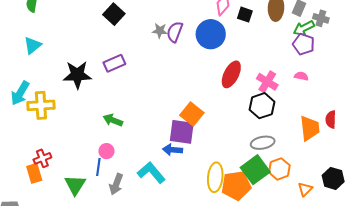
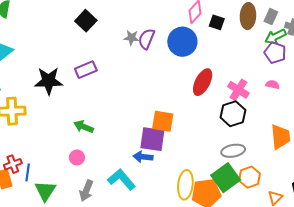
orange square: (192, 114) -> (163, 121), turned -30
blue line: (98, 167) -> (28, 172), moved

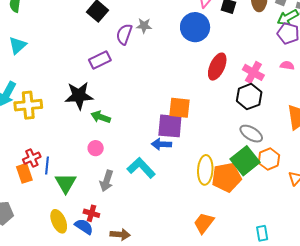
purple semicircle: (146, 39) -> (124, 34), moved
black star: (49, 81) -> (79, 96), moved
gray ellipse: (233, 151) -> (251, 134), turned 45

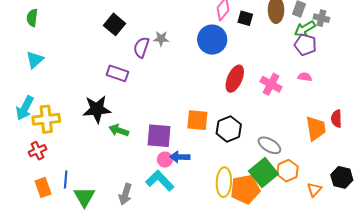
purple rectangle: (100, 60) -> (117, 73), turned 45
black hexagon: (249, 97) -> (229, 129), moved
purple square: (170, 126) -> (159, 136), moved
pink circle: (96, 148) -> (165, 160), moved
red cross: (32, 158) -> (37, 151), moved

